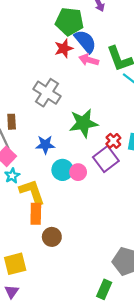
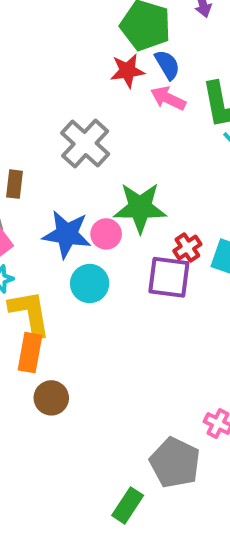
blue semicircle: (85, 41) -> (167, 65), size x0.7
blue star: (45, 145) -> (67, 234), size x1.4
purple square: (106, 159) -> (169, 277), turned 35
pink circle: (78, 172) -> (106, 234), moved

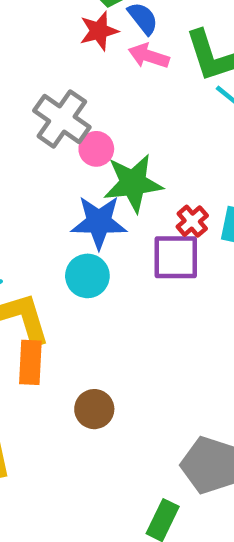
blue star: (67, 234) -> (99, 222), moved
pink circle: (106, 234) -> (96, 149), moved
brown circle: (51, 398) -> (94, 409), moved

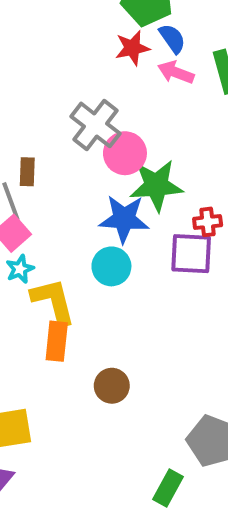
pink circle: (96, 149) -> (125, 153), size x1.4
red cross: (192, 221) -> (208, 222), turned 32

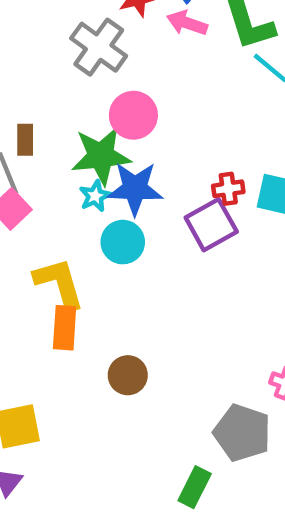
gray cross: (96, 125) -> (99, 47), moved
green star: (156, 185) -> (101, 156), moved
purple square: (191, 254) -> (211, 225), turned -30
cyan star: (20, 269) -> (95, 196), moved

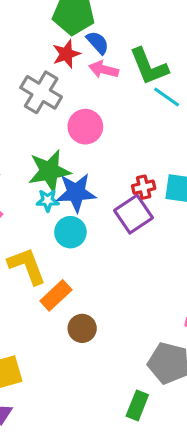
pink circle: (133, 115) -> (85, 127), moved
cyan star: (95, 196) -> (48, 200), turned 30
orange rectangle: (65, 328) -> (56, 295), moved, turned 48

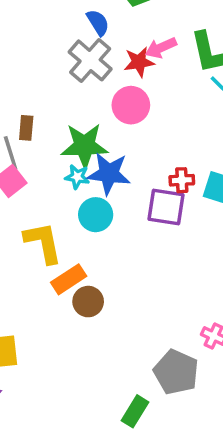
blue semicircle: (98, 43) -> (98, 23), moved
red star: (66, 54) -> (139, 62), moved
pink arrow: (104, 70) -> (161, 48), turned -48
purple square: (133, 214) -> (166, 207), turned 33
brown circle: (82, 328) -> (88, 302), moved

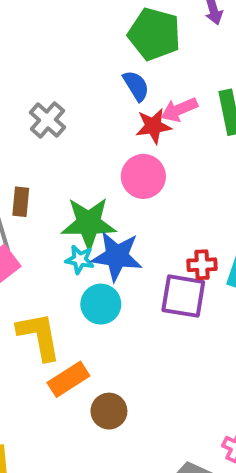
blue semicircle: (98, 23) -> (136, 86), moved
gray cross: (90, 60) -> (47, 120), moved, size x0.7
brown circle: (88, 302) -> (109, 411), moved

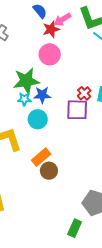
blue star: (117, 256) -> (42, 95), size x0.7
red cross: (202, 265) -> (84, 93), turned -32
orange rectangle: (68, 379) -> (41, 157), moved

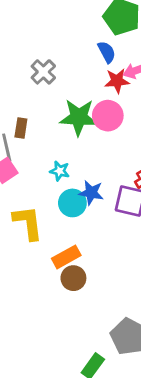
green star: (26, 81) -> (79, 117), moved
blue star: (42, 95) -> (91, 193), moved

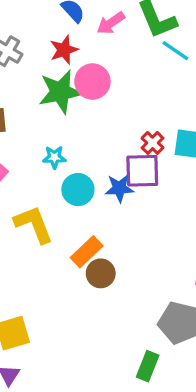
red star: (117, 81) -> (64, 50), moved
blue star: (91, 193) -> (119, 188), moved

